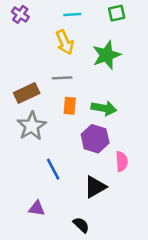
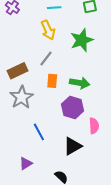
gray line: (62, 78) -> (46, 58), turned -49
purple triangle: (37, 208) -> (26, 164), turned -40

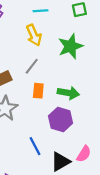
pink semicircle: (94, 126) -> (84, 154), moved, turned 35
blue line: (39, 132) -> (35, 146), moved

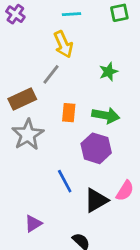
green star: (70, 46) -> (108, 72), moved, size x0.6
gray line: (32, 66) -> (51, 74), moved

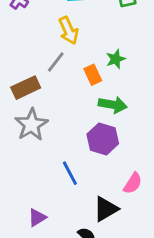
orange rectangle: (69, 113) -> (93, 75), moved, turned -30
black triangle: (96, 200) -> (106, 209), moved

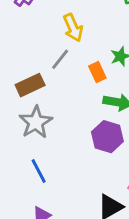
blue line: (70, 173) -> (39, 171), moved

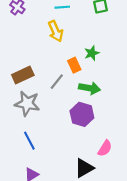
gray line: (60, 59) -> (57, 82), moved
gray star: (36, 122) -> (27, 103), turned -30

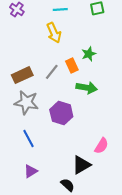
gray line: (57, 82) -> (52, 72), moved
purple hexagon: (82, 114) -> (61, 113), moved

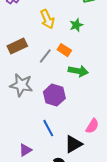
green star: (89, 54) -> (76, 25), moved
orange rectangle: (72, 66) -> (64, 50), turned -32
brown rectangle: (22, 75) -> (17, 46), moved
blue line: (29, 138) -> (48, 128), moved

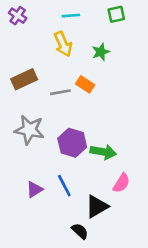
gray line: (45, 56) -> (60, 92), turned 42
green arrow: (78, 71) -> (103, 152), moved
purple triangle: (25, 150) -> (34, 190), moved

